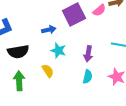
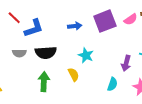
blue arrow: (49, 30) -> (75, 26), moved
purple arrow: (88, 54) -> (126, 63), moved

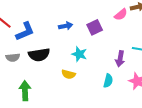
purple square: (105, 21) -> (95, 27), moved, size x0.7
yellow semicircle: (73, 75) -> (69, 74), turned 136
green arrow: (44, 82) -> (25, 91), moved

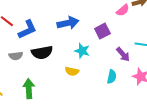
blue arrow: (66, 26) -> (68, 23), size x1.5
purple square: (95, 27) -> (102, 31), moved
purple arrow: (120, 59) -> (123, 54), turned -49

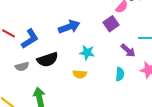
purple square: (102, 31) -> (111, 24), moved

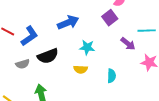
cyan semicircle: (120, 74) -> (112, 76), moved

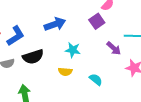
cyan semicircle: (112, 76) -> (96, 80), turned -56

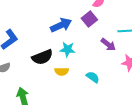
blue arrow: (55, 24) -> (61, 25), moved
black semicircle: (33, 57) -> (42, 57), moved

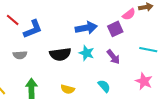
purple arrow: (108, 45) -> (113, 57), moved
yellow semicircle: (62, 71) -> (68, 89), moved

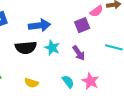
blue arrow: (86, 28) -> (39, 25), moved
pink star: (144, 81) -> (90, 81), moved

